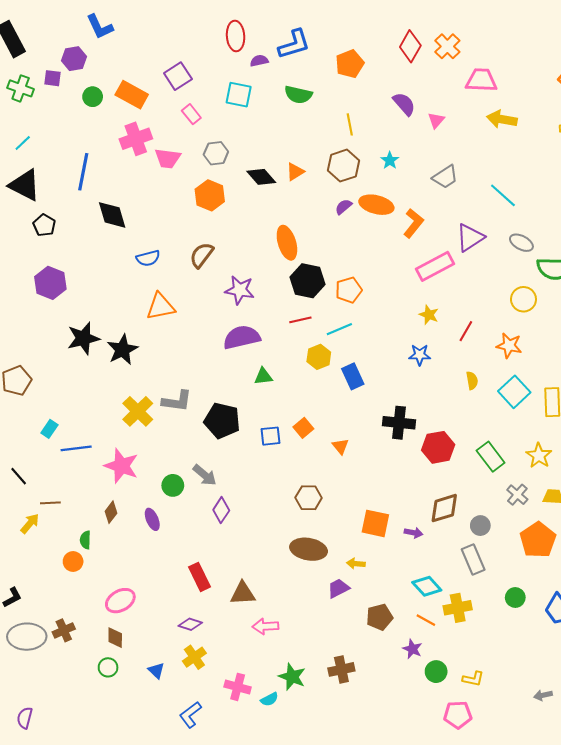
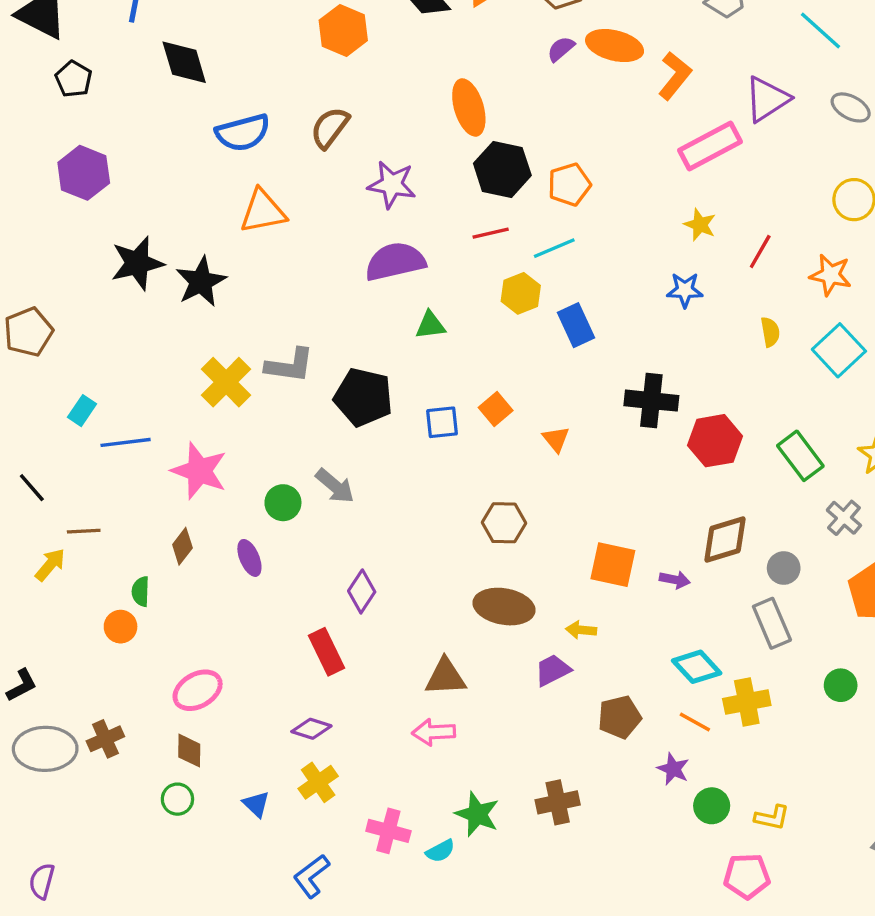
blue semicircle: (148, 258) -> (243, 133), size x1.4
purple diamond: (221, 510) -> (362, 591), moved
brown triangle: (243, 593) -> (445, 677), moved

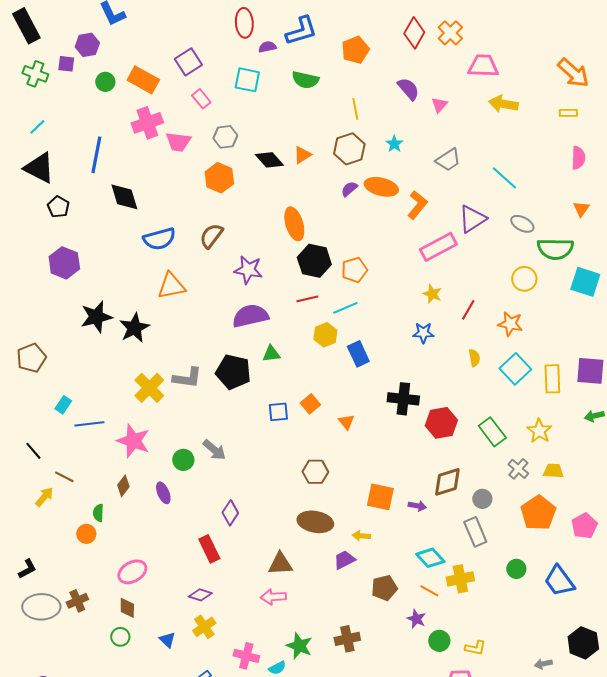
black pentagon: (363, 397) -> (233, 372), moved
brown line: (84, 531) -> (64, 477), turned 30

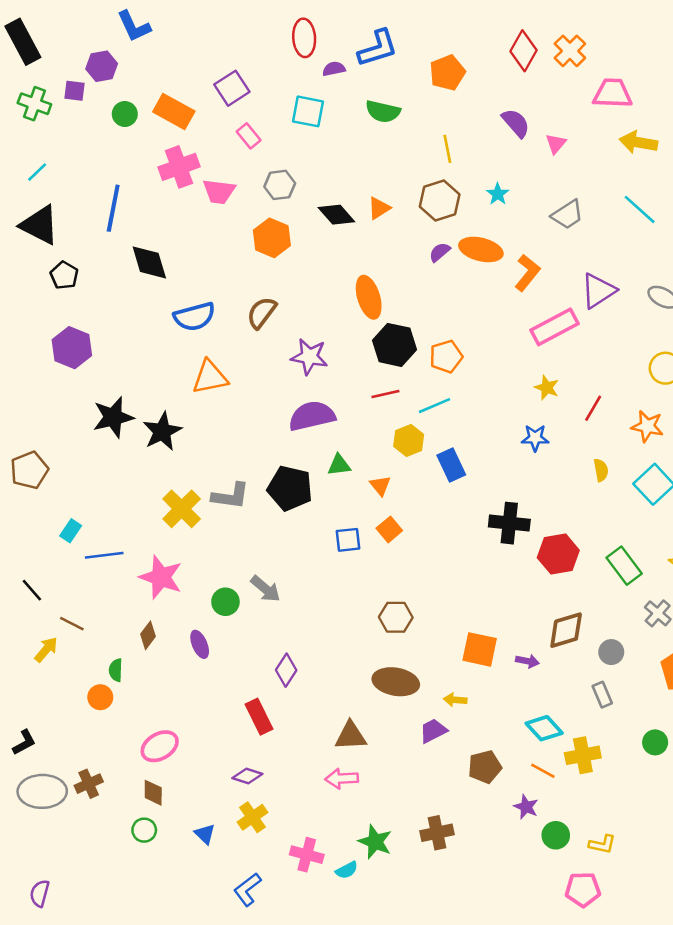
cyan line: (504, 178) -> (640, 209), moved
orange triangle: (346, 422) -> (380, 486), moved
gray rectangle: (475, 532) -> (602, 695), size x0.7

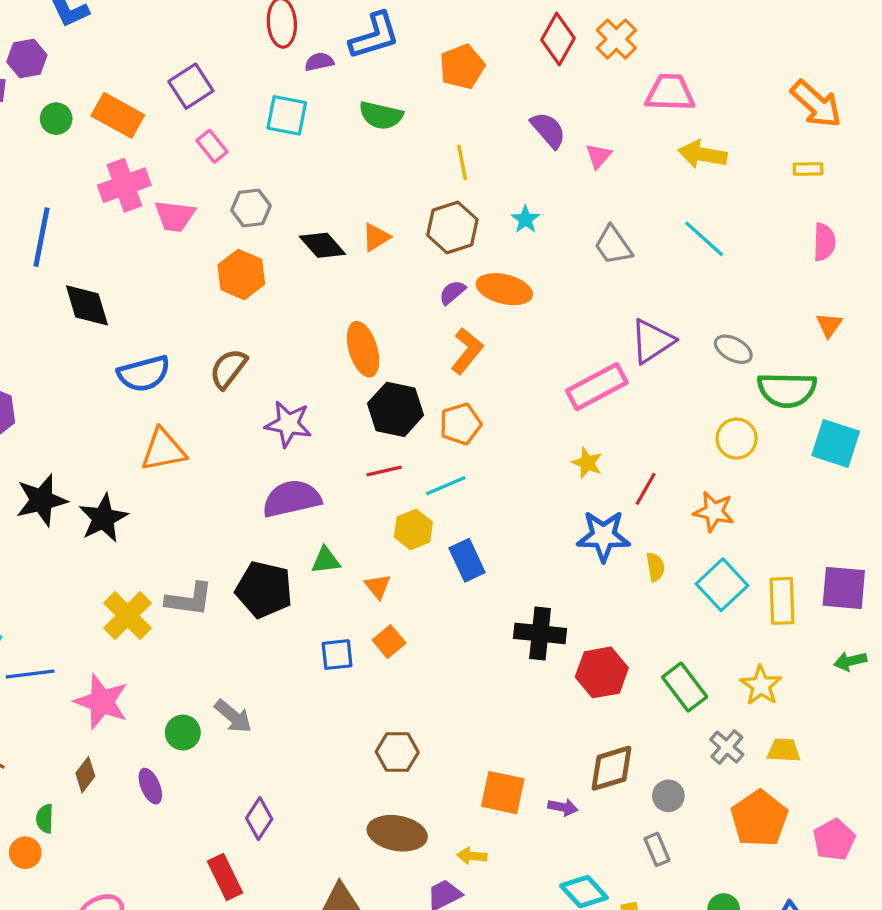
gray trapezoid: (567, 215) -> (613, 245), turned 88
orange L-shape: (527, 273) -> (467, 351), moved
blue star: (535, 438) -> (603, 536), moved, size x1.5

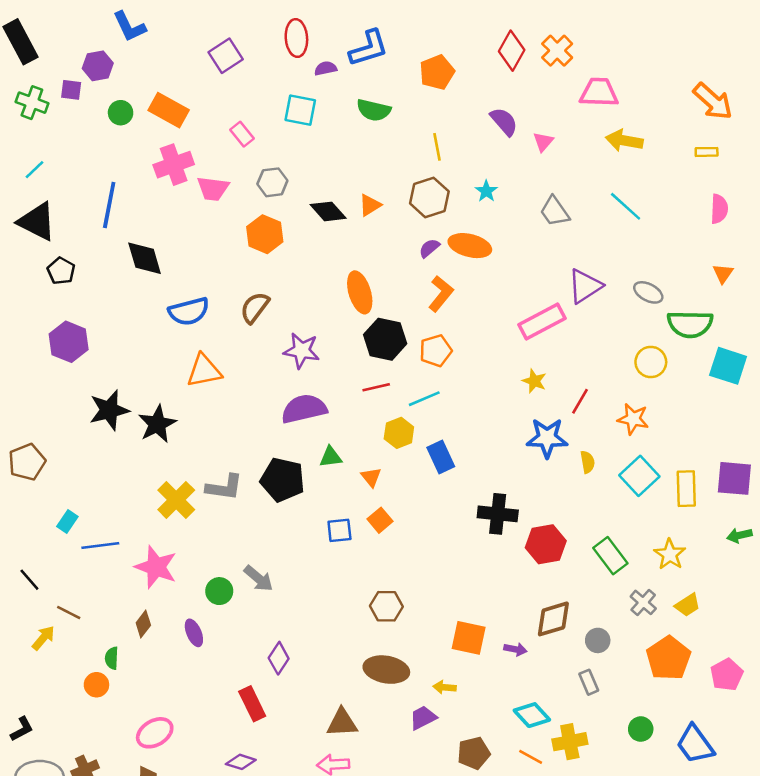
purple square: (191, 86) -> (226, 56), moved
yellow trapezoid: (784, 750) -> (688, 605), turned 144

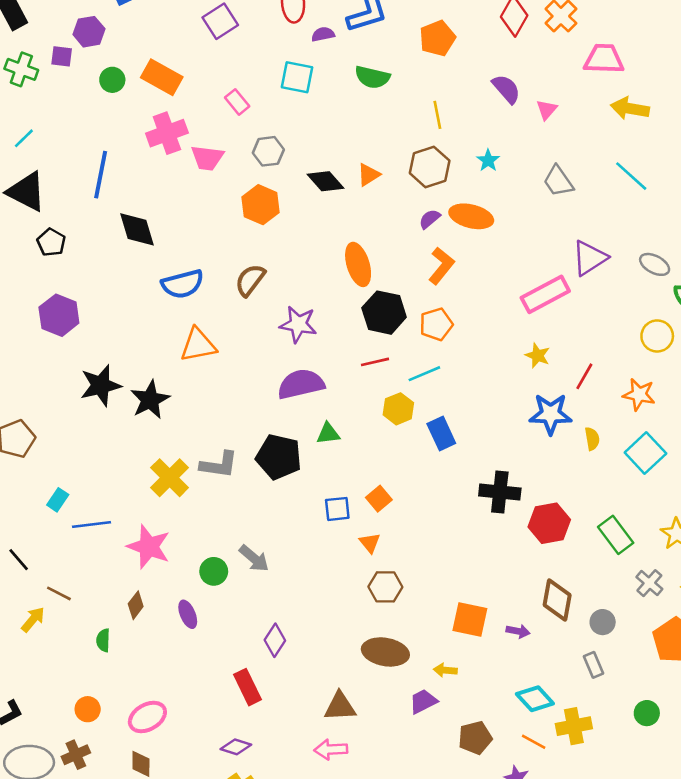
orange triangle: (371, 477) -> (370, 543), moved
brown diamond: (553, 619) -> (557, 600), turned -63
orange circle: (96, 685) -> (88, 709), moved

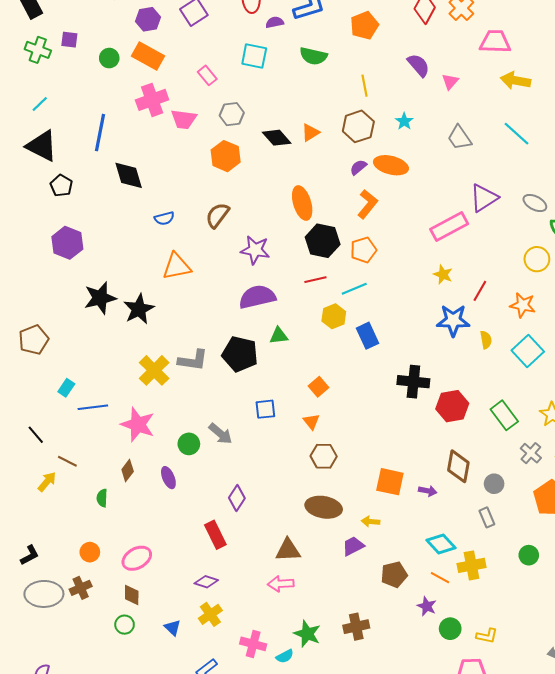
purple hexagon: (89, 32) -> (148, 19), moved
blue semicircle: (183, 284) -> (164, 218), size x0.6
blue square: (337, 509) -> (265, 409), moved

